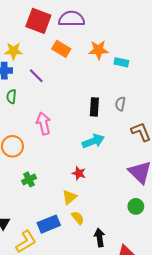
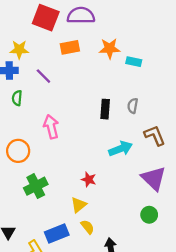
orange rectangle: (61, 49) -> (70, 47), turned -42
cyan arrow: (93, 141) -> (121, 149), moved
green cross: (29, 179) -> (36, 186), size x1.5

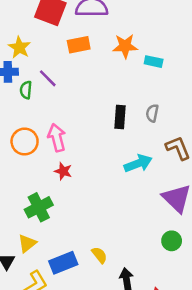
yellow star: (19, 50) -> (19, 47), turned 30
green semicircle: (17, 98) -> (26, 90), moved
orange circle: (18, 151) -> (25, 142), moved
red star: (89, 180) -> (63, 171), moved
yellow triangle: (79, 205) -> (27, 243), moved

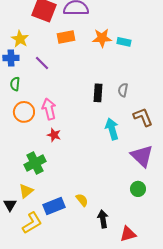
cyan rectangle: (154, 62) -> (124, 42), moved
green semicircle: (26, 90) -> (15, 84), moved
cyan arrow: (138, 163) -> (112, 129), turned -85

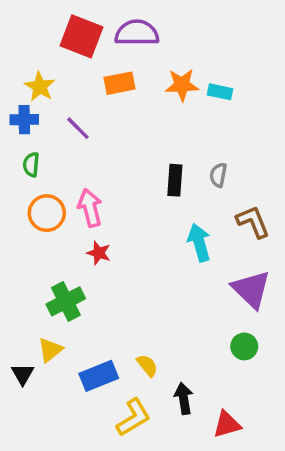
yellow L-shape: (32, 223) -> (133, 417), moved

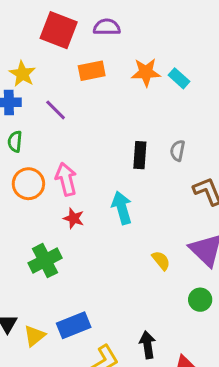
purple semicircle: (137, 33) -> (107, 27), size x0.7
cyan rectangle: (220, 92) -> (179, 78), turned 30
cyan arrow: (199, 243) -> (122, 208), moved
yellow triangle: (50, 350) -> (34, 336), moved
yellow semicircle: (147, 365) -> (161, 261), moved

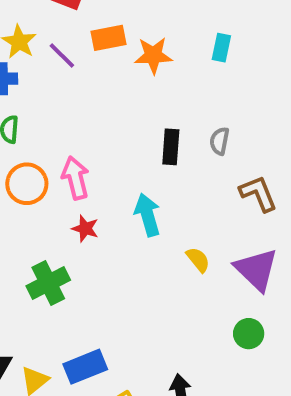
orange star: (146, 72) -> (153, 55), moved
cyan rectangle: (179, 78) -> (221, 48), turned 60
purple line: (56, 110) -> (62, 55), moved
yellow semicircle: (161, 261) -> (198, 260), moved

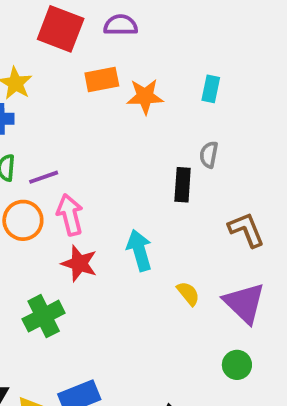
purple line: (62, 55) -> (44, 177), moved, turned -64
gray semicircle: (219, 141) -> (209, 155), moved
black rectangle: (171, 147) -> (183, 185), moved
red star: (85, 229) -> (79, 264), size x1.4

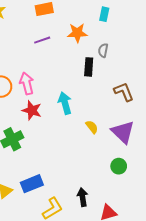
orange star: (145, 96) -> (77, 33), moved
purple line: (44, 177) -> (42, 40), moved

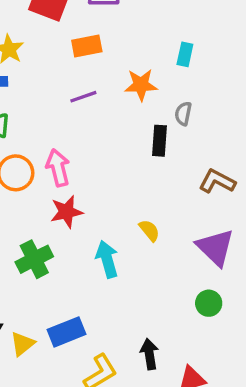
brown L-shape: (124, 92) -> (217, 181), turned -40
cyan arrow: (65, 103) -> (107, 259), moved
red star: (32, 110) -> (66, 212), turned -30
yellow semicircle: (92, 127) -> (149, 230), moved

